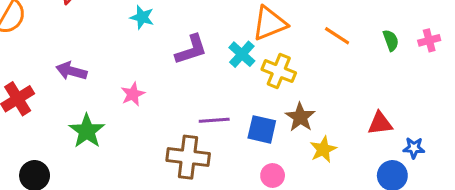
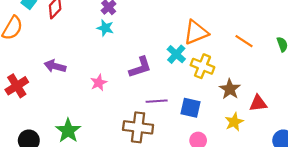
purple L-shape: (191, 50) -> (140, 67), moved
brown star: (300, 117) -> (230, 89), moved
red triangle: (380, 123) -> (258, 103), moved
green star: (87, 131) -> (68, 131), moved

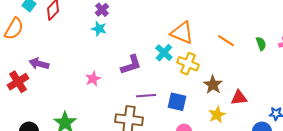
orange triangle: (196, 32) -> (182, 33), turned 45
purple arrow: (55, 66) -> (39, 64), moved

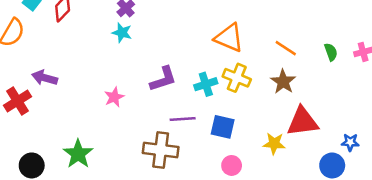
cyan cross: (164, 53) -> (206, 84), moved, turned 30
brown star: (213, 85) -> (283, 82), moved
red triangle: (239, 98) -> (302, 122), size x1.5
yellow star: (217, 115) -> (274, 144), turned 30

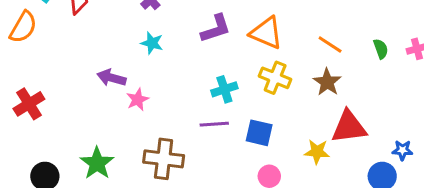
cyan star: (122, 33) -> (152, 43), moved
purple arrow: (45, 78) -> (111, 78), moved
purple L-shape: (163, 79) -> (216, 29), moved
cyan cross: (206, 84) -> (224, 89), moved
brown cross: (161, 150) -> (164, 159), moved

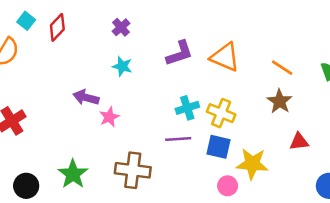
yellow cross: (275, 78) -> (221, 113), moved
red triangle: (349, 127) -> (299, 142), size x0.6
yellow star: (317, 152) -> (252, 164), moved, size x1.4

